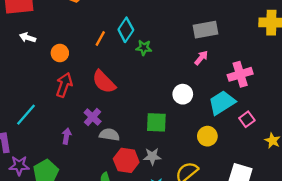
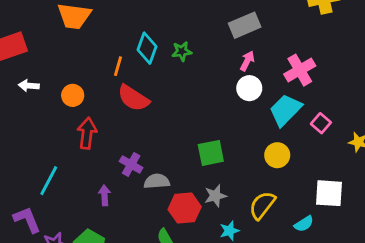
green star: (144, 48) -> (182, 51), moved
red semicircle: (104, 82) -> (133, 98), moved
white circle: (183, 94) -> (249, 88), moved

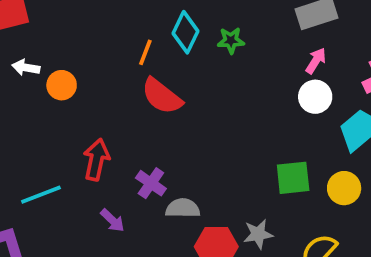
orange circle: (73, 95) -> (62, 85), moved
red arrow: (87, 133) -> (96, 160), moved
green square: (211, 153) -> (293, 178), moved
cyan line: (49, 181) -> (41, 195), turned 36
purple arrow: (105, 195) -> (112, 220), turned 132

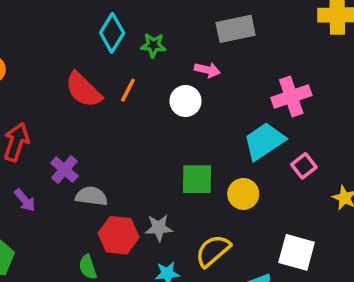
orange line: (145, 52) -> (128, 90), moved
pink arrow: (316, 61) -> (207, 70), moved, turned 65
white circle: (315, 97) -> (185, 101), moved

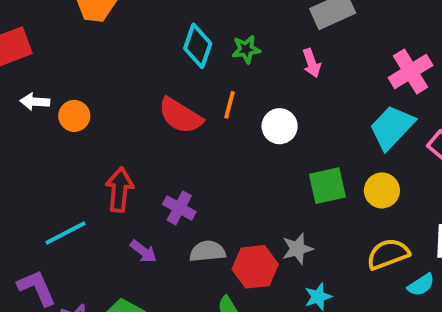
pink arrow: (207, 70) -> (312, 63), turned 70
white circle: (185, 101) -> (280, 126), moved
gray semicircle: (91, 196) -> (207, 251), moved
yellow semicircle: (213, 251) -> (388, 254), moved, turned 33

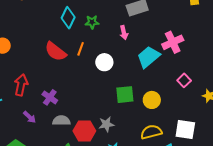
cyan trapezoid: (392, 127) -> (148, 57), moved

